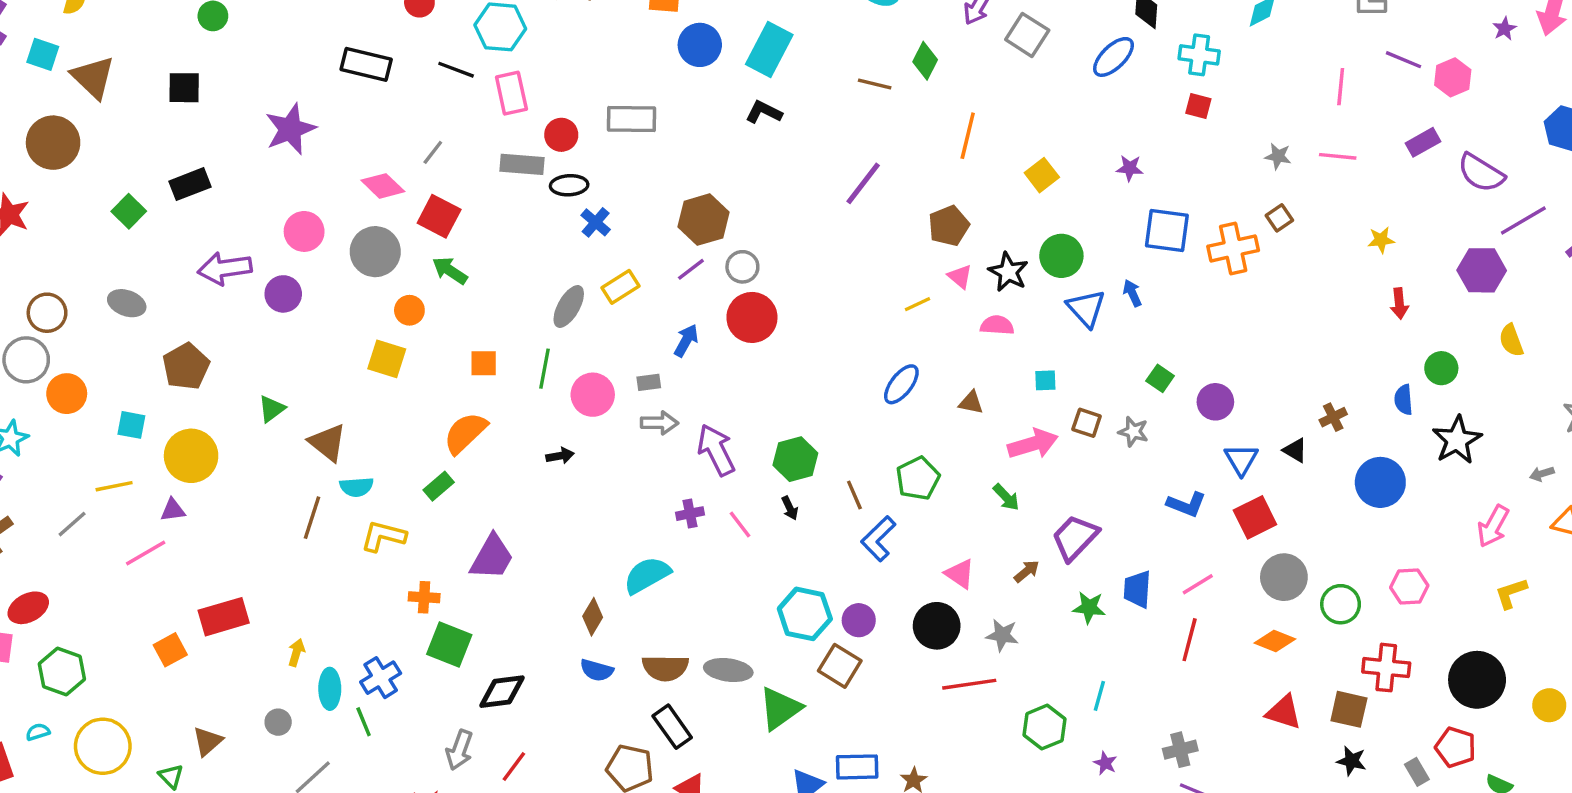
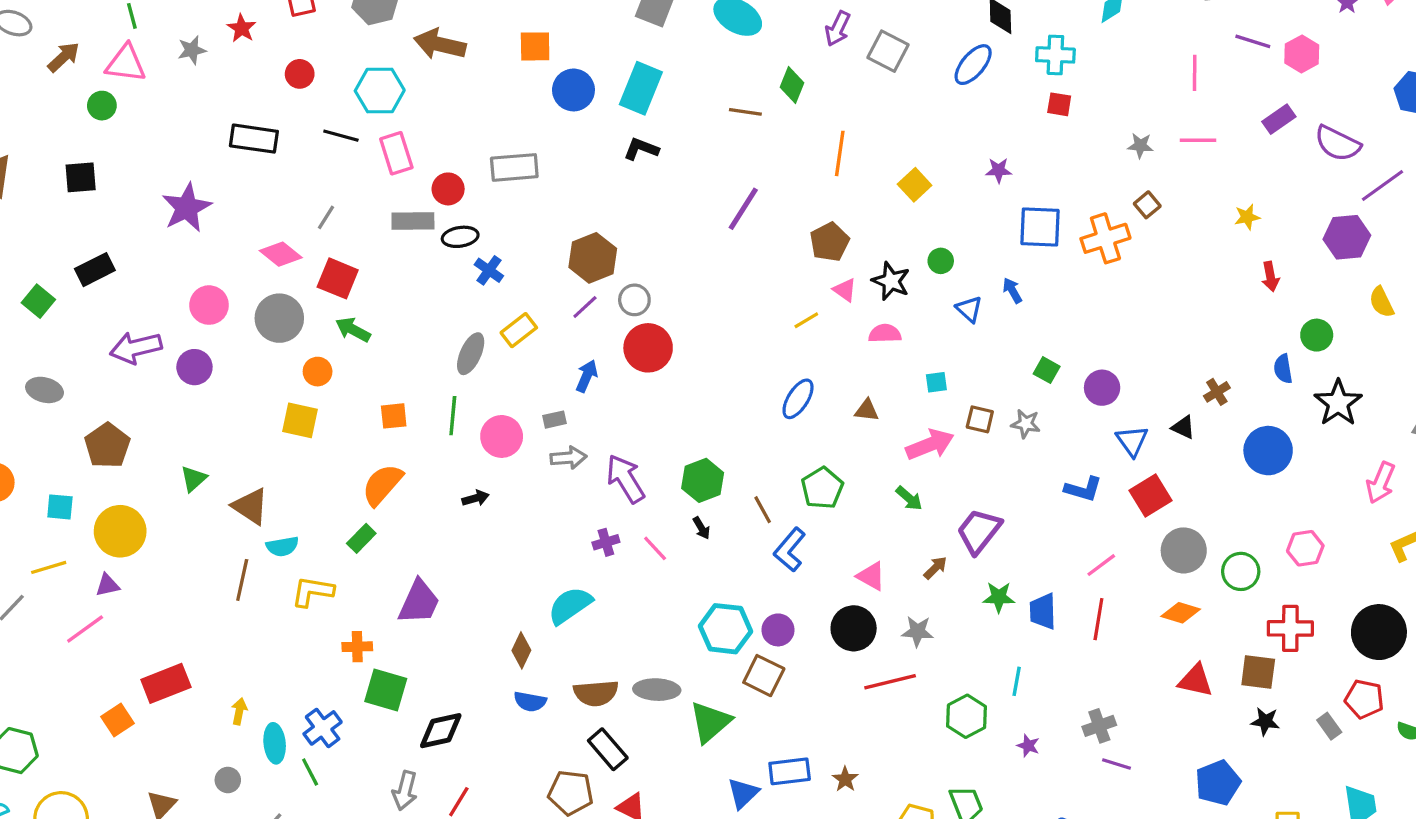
green circle: (1061, 256) -> (941, 261), size x0.6
blue triangle: (1086, 308) -> (969, 309), size x0.7
blue trapezoid: (1137, 589) -> (1043, 611), moved

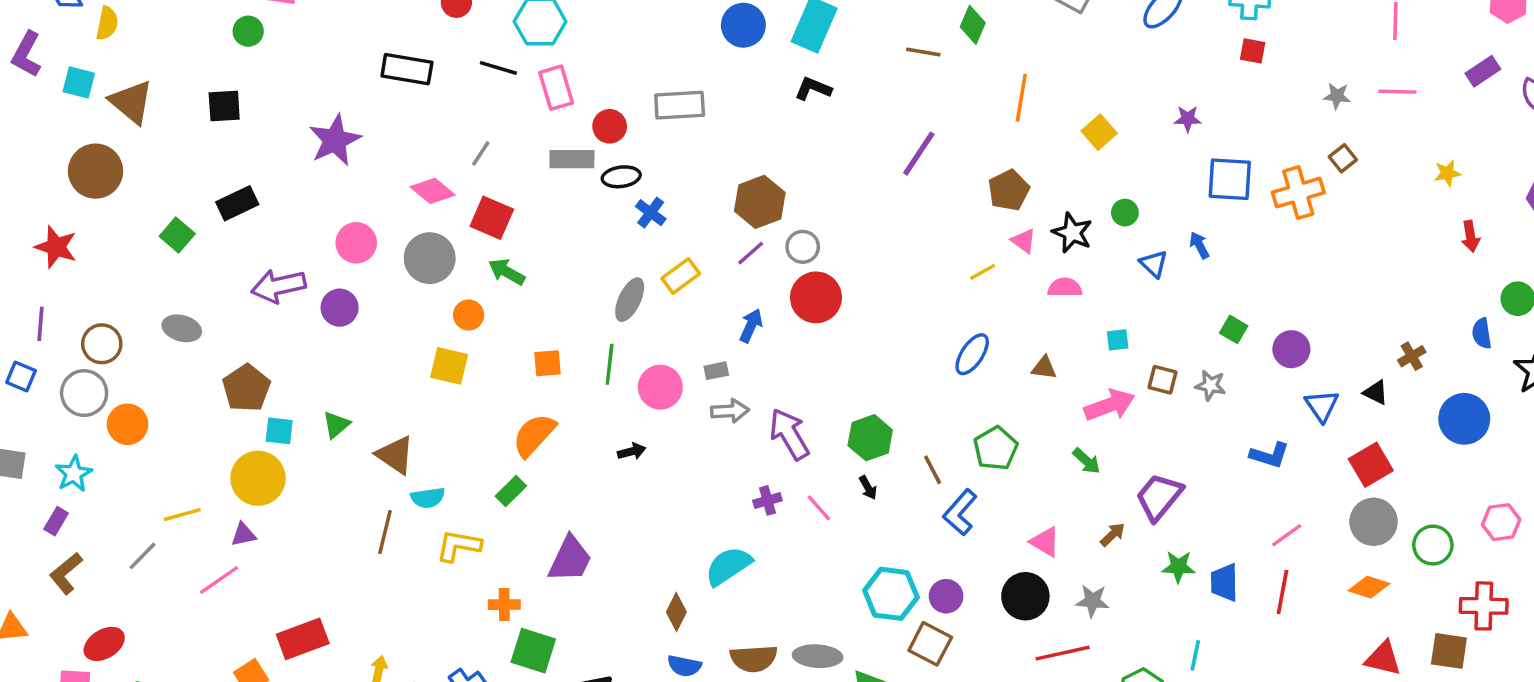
red square: (1150, 496) -> (1371, 465), moved
cyan square: (60, 507) -> (279, 431), moved

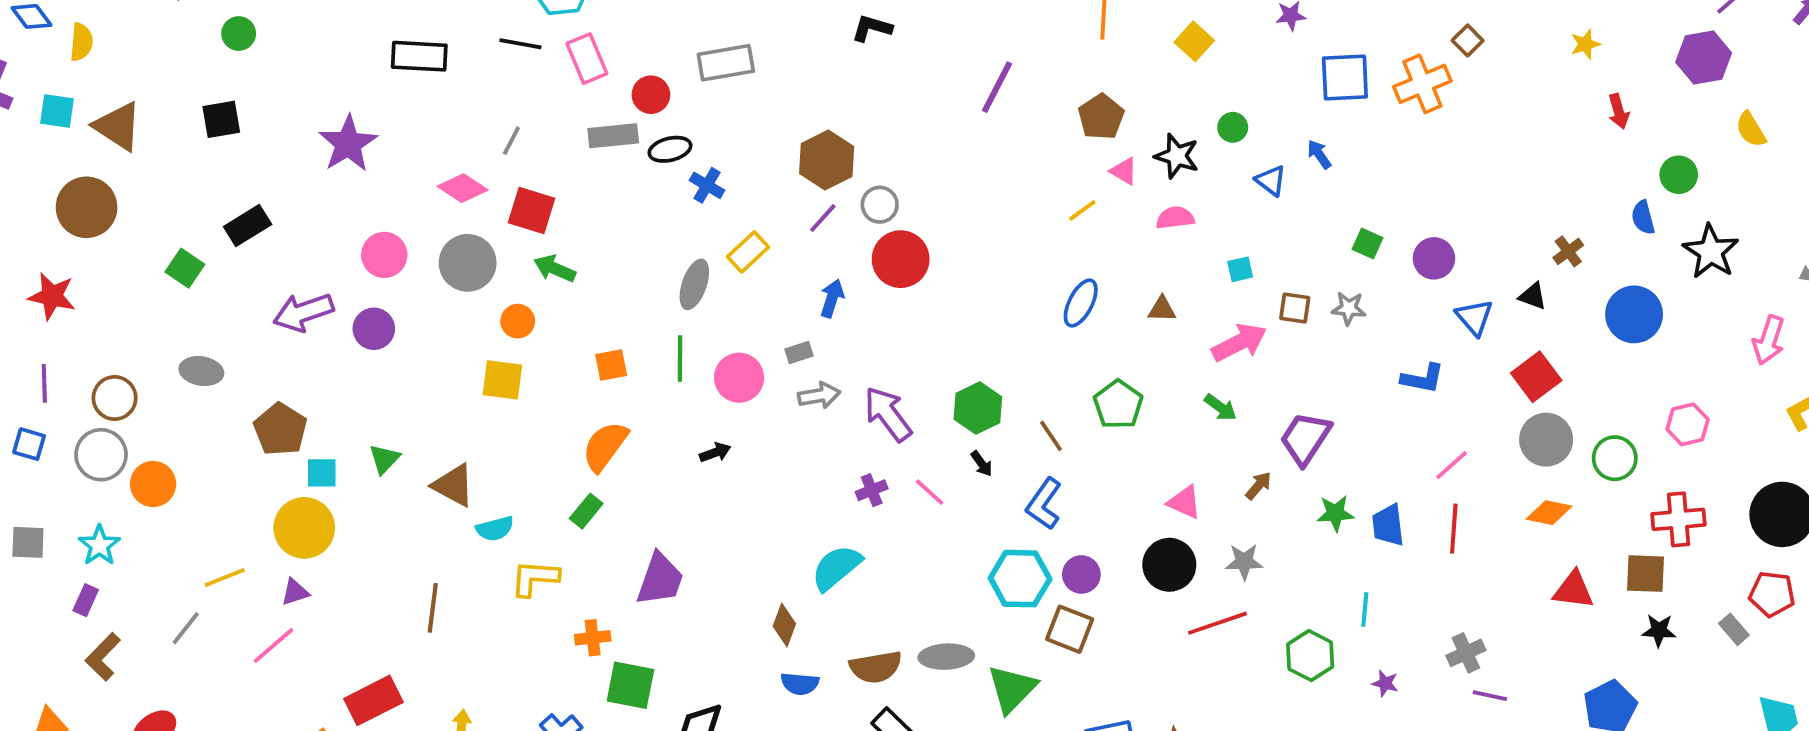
blue L-shape: (960, 512) -> (1044, 504), moved
brown line: (385, 532) -> (433, 608), moved

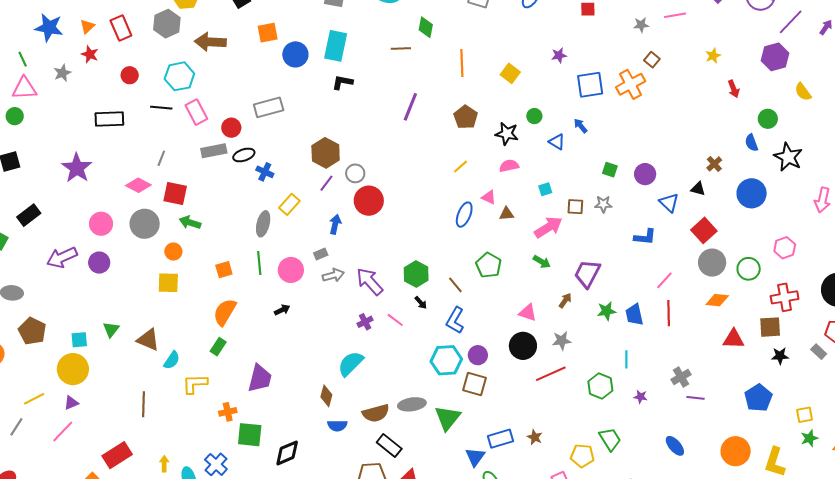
pink triangle: (1124, 171) -> (489, 197), moved
brown pentagon: (280, 429) -> (32, 331), moved
cyan semicircle: (495, 529) -> (172, 360), turned -36

